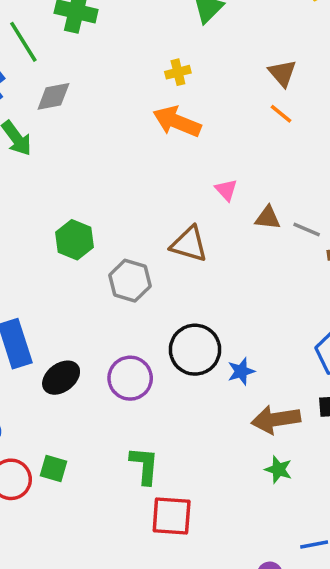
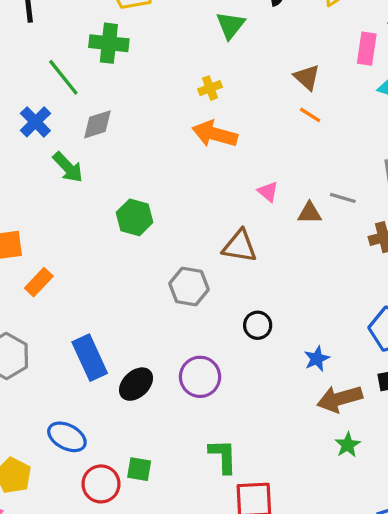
gray line: (307, 229) -> (343, 198), moved
green hexagon: (75, 240) -> (135, 217), moved
black circle: (195, 350) -> (258, 325), moved, size x0.6
blue star: (241, 371) -> (317, 359), moved
green star: (278, 470) -> (348, 445), turned 30

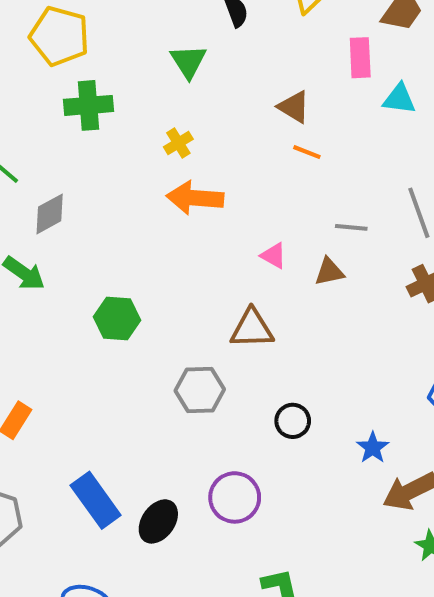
green cross: (109, 43) -> (88, 105), moved
gray line: (343, 198) -> (351, 227), moved

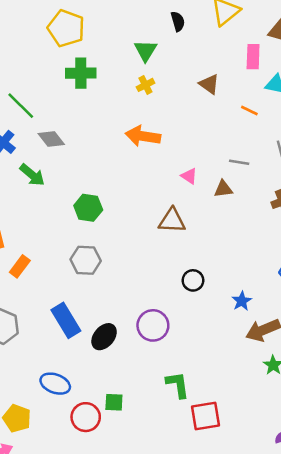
yellow cross: (178, 143) -> (145, 85), moved
orange line: (307, 152) -> (249, 110), moved
gray diamond: (50, 214) -> (51, 139), turned 76
gray hexagon: (200, 390) -> (86, 260), moved

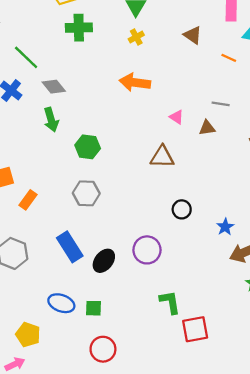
green arrow: (32, 175) -> (51, 120), moved, turned 35
green square: (114, 402) -> (94, 308), moved
red circle: (86, 417) -> (103, 349), moved

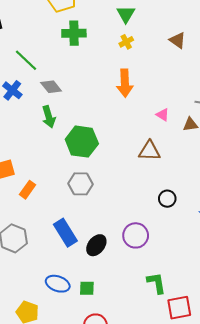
orange arrow: (135, 82) -> (125, 83), turned -100
green hexagon: (88, 147) -> (82, 142), size x1.4

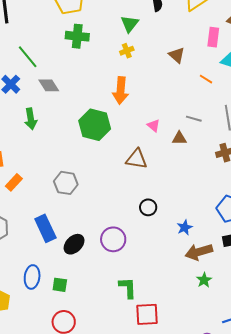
green arrow: (49, 117) -> (31, 119), moved
green hexagon: (82, 142) -> (95, 125), moved
blue ellipse: (58, 284) -> (32, 277), turned 70

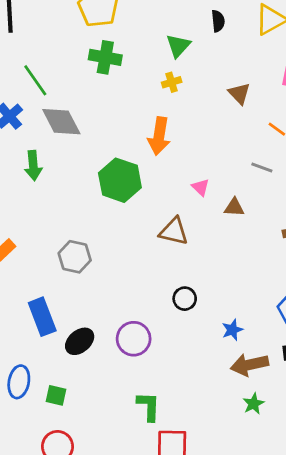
gray diamond: (49, 85) -> (61, 122), size x1.4
gray line: (194, 119) -> (262, 168), moved

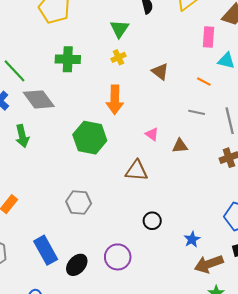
green cross: (105, 57) -> (68, 59), moved
brown triangle: (239, 93) -> (160, 72), moved
gray hexagon: (75, 257) -> (79, 202), moved

